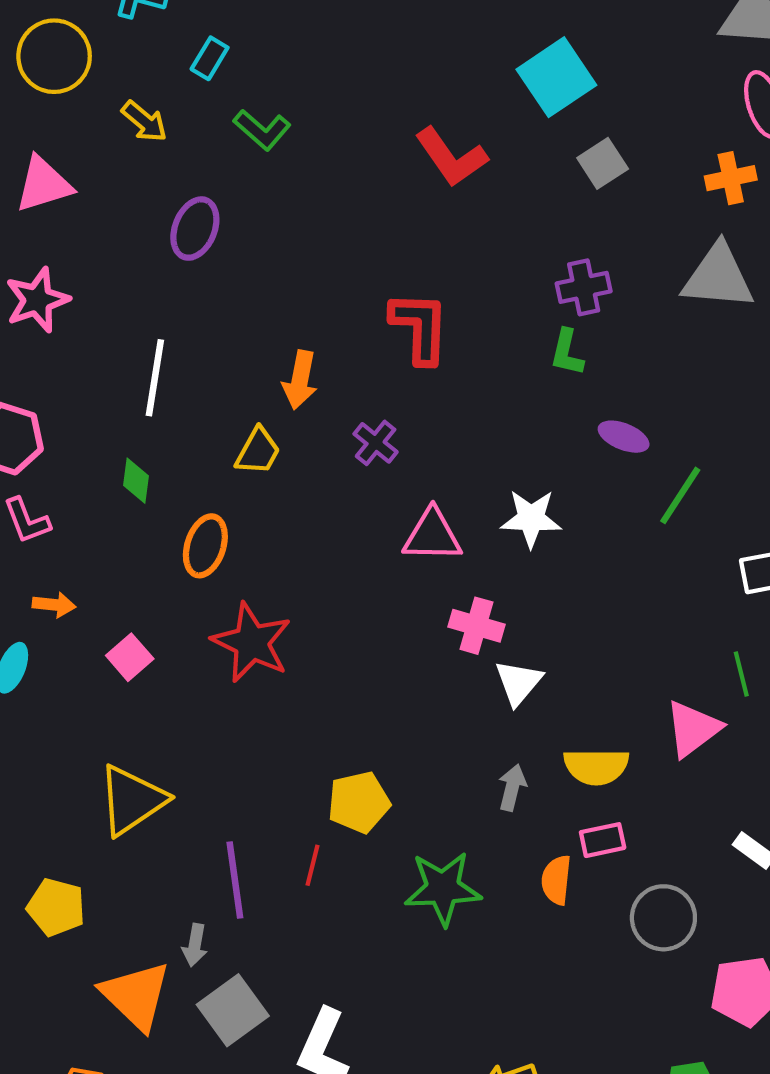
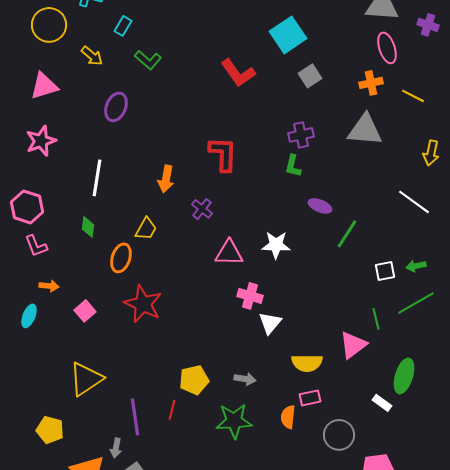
yellow trapezoid: (258, 451) -> (146, 229), moved
gray arrow: (512, 788) -> (245, 379), moved, turned 85

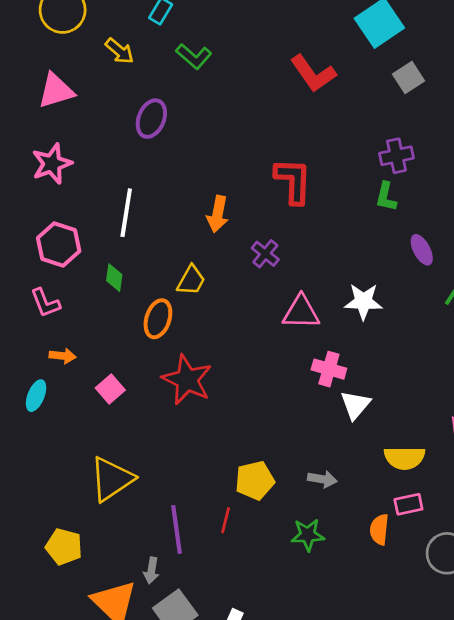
purple ellipse: (320, 206) -> (422, 250), turned 40
pink hexagon: (27, 207) -> (59, 244), moved
green star: (234, 421) -> (308, 535), size x0.7

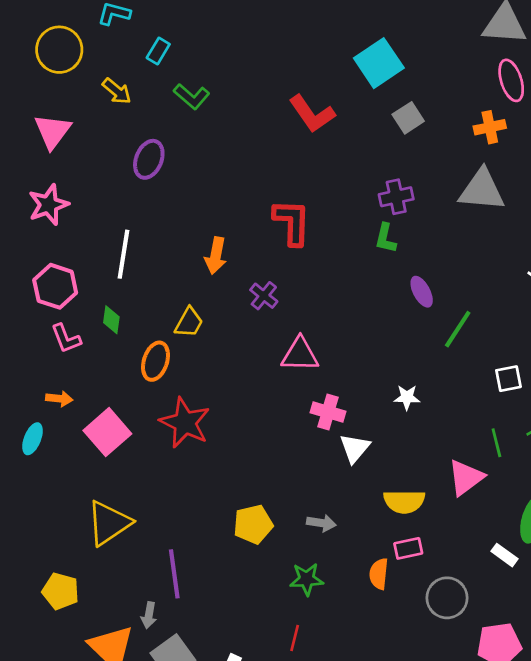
pink triangle: (56, 91) -> (53, 131), turned -36
white star: (363, 301) -> (407, 397), moved, size x0.7
pink L-shape: (45, 303) -> (66, 338), moved
pink square: (110, 389) -> (107, 432), size x1.6
red line: (226, 520) -> (295, 638), moved

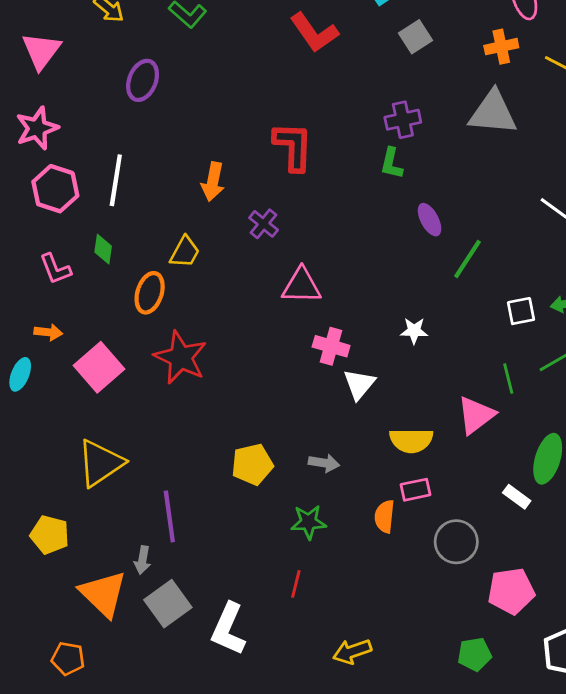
pink hexagon: (55, 286) -> (55, 189), moved

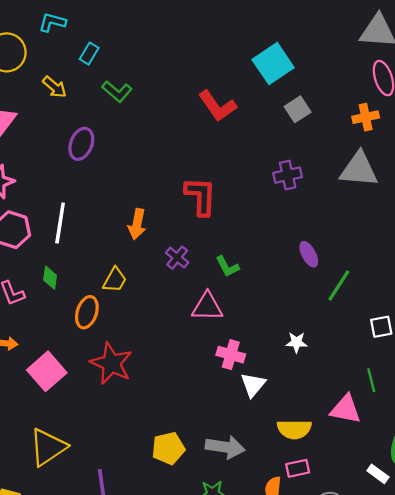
green L-shape: (392, 163) -> (227, 266), moved, turned -40
pink triangle: (476, 415) -> (346, 409), turned 48
gray arrow: (324, 463) -> (225, 447), size x1.6

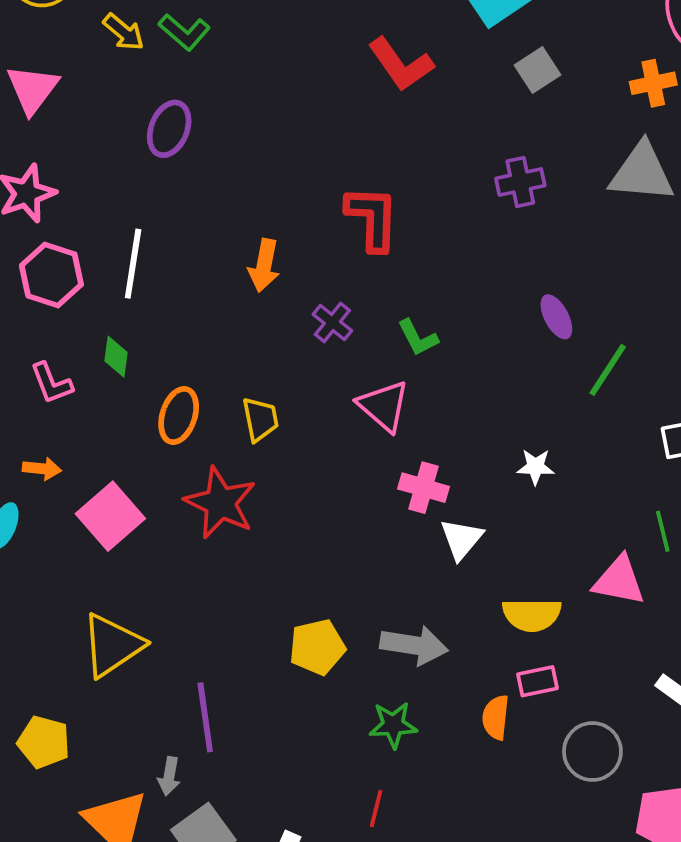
green L-shape: (117, 91) -> (184, 32), moved
yellow trapezoid: (115, 280) -> (260, 419), moved, turned -40
pink triangle: (207, 307) -> (384, 406), turned 40

